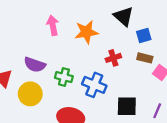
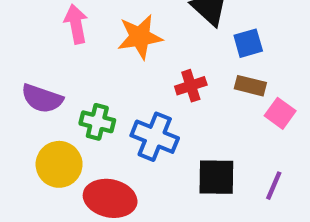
yellow circle: (30, 94) -> (59, 164), moved

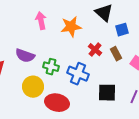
red cross: (191, 86) -> (95, 50), turned -32
brown rectangle: (250, 86) -> (116, 54), moved, turned 48

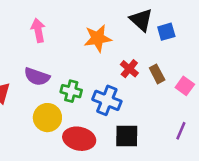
pink arrow: (41, 21) -> (38, 30), moved
blue square: (122, 30) -> (166, 32), moved
black square: (107, 93) -> (127, 136), moved

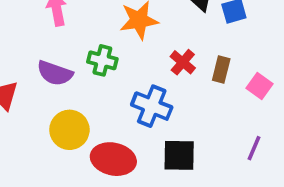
brown rectangle: (157, 74) -> (221, 70), turned 42
green cross: (71, 91) -> (102, 60), moved

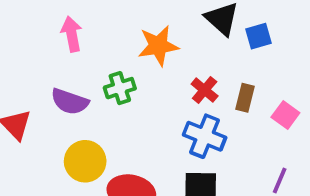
green cross: (102, 60) -> (120, 88), turned -32
blue cross: (152, 106) -> (205, 136), moved

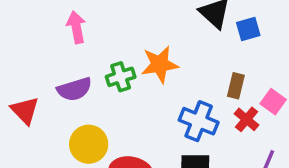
orange star: (158, 46) -> (160, 64), moved
red cross: (205, 90) -> (247, 119), moved
purple semicircle: (70, 102) -> (74, 89), turned -36

